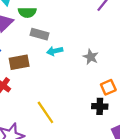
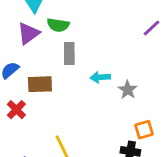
gray rectangle: (39, 34) -> (69, 53), turned 66
cyan arrow: (55, 51) -> (100, 77), moved

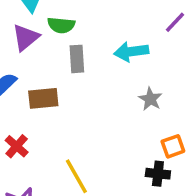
cyan arrow: (100, 77) -> (131, 52), moved, size x1.4
red cross: (16, 110) -> (17, 146), moved

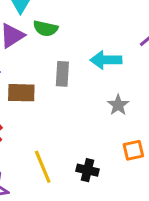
gray rectangle: (77, 59) -> (62, 74), moved
black cross: (158, 174) -> (88, 170), moved

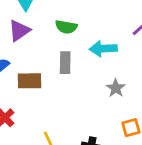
green semicircle: (46, 28) -> (66, 27), moved

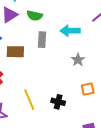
green semicircle: (66, 27) -> (35, 16), moved

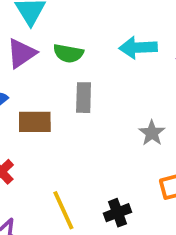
cyan arrow: (70, 31) -> (138, 48), moved
black cross: (58, 102) -> (118, 213), turned -32

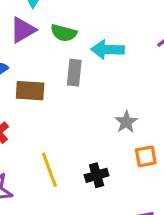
cyan arrow: (138, 48) -> (108, 50), moved
gray star: (152, 133) -> (126, 122), moved

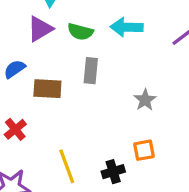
cyan arrow: (108, 50) -> (127, 27), moved
gray star: (126, 122) -> (145, 100), moved
orange square: (146, 156) -> (144, 150), moved

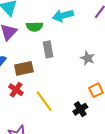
red cross: (15, 129) -> (16, 90), moved
yellow line: (67, 166) -> (44, 101), moved

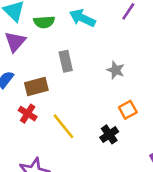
cyan arrow: (63, 15) -> (82, 18), turned 42
green semicircle: (35, 27) -> (44, 22), moved

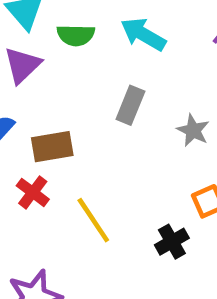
gray rectangle: (66, 61) -> (130, 105), moved, turned 30

